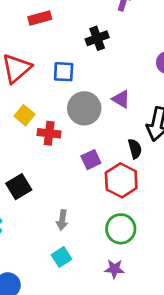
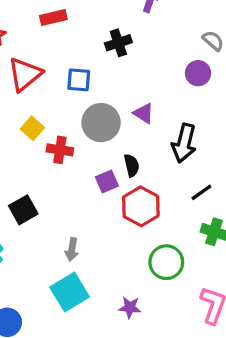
black semicircle: (135, 149) -> (132, 165), moved
green circle: (121, 229) -> (166, 262), moved
cyan square: (61, 257) -> (70, 292), size x1.6

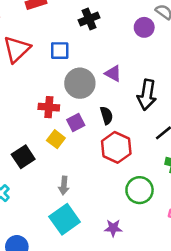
purple circle: (198, 73) -> (144, 27), moved
yellow square: (32, 128) -> (56, 139), moved
purple square: (107, 181) -> (76, 122), moved

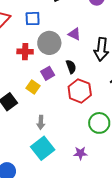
red cross: (49, 107) -> (25, 52), moved

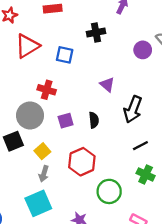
gray circle: (49, 43) -> (30, 115), moved
yellow square: (33, 87) -> (42, 151), moved
red hexagon: (80, 91) -> (82, 162), moved

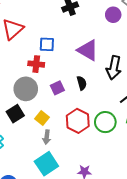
blue square: (65, 55) -> (47, 44), moved
purple triangle: (107, 85) -> (88, 50), size x1.6
green circle: (109, 191) -> (105, 122), moved

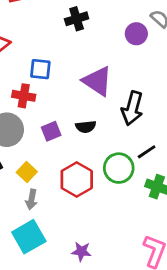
black semicircle: (82, 83) -> (86, 127), turned 96
green circle: (105, 122) -> (119, 168), moved

